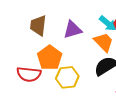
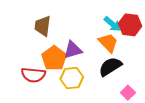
purple triangle: (72, 30) -> (73, 50), moved

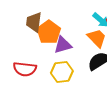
orange pentagon: (54, 58) -> (49, 32), moved

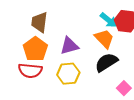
orange pentagon: (49, 32) -> (35, 49), moved

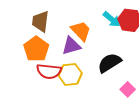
orange trapezoid: (104, 39) -> (81, 31), moved
red semicircle: (30, 71) -> (49, 71), moved

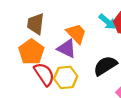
purple triangle: (71, 46) -> (67, 49), turned 42
red semicircle: (49, 71) -> (44, 74), turned -130

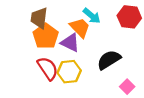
cyan arrow: (107, 22) -> (92, 16), moved
orange pentagon: (31, 52) -> (46, 36), moved

